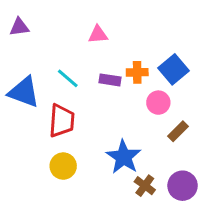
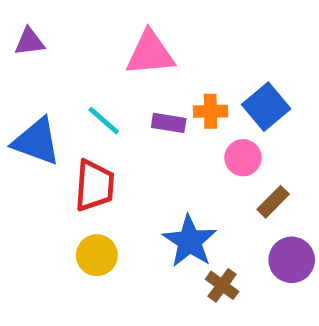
pink triangle: (98, 35) -> (150, 53), size x1.6
purple circle: (183, 186) -> (292, 260), moved

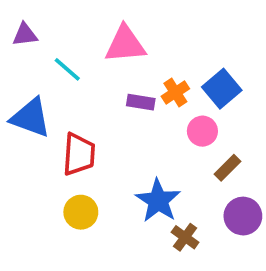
orange cross: (210, 111) -> (175, 93), turned -32
cyan line: (104, 121) -> (67, 69), moved

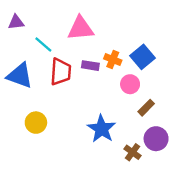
orange cross: (175, 93) -> (113, 59), turned -35
red trapezoid: (79, 154) -> (61, 72), moved
yellow circle: (81, 212) -> (36, 123), moved
brown cross: (185, 237) -> (133, 152), moved

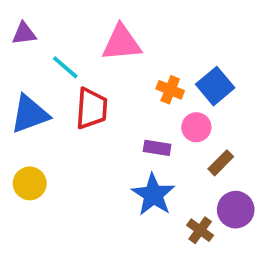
purple rectangle: (90, 66) -> (157, 148), moved
blue triangle: (20, 76) -> (30, 114), turned -40
yellow circle: (36, 123) -> (30, 183), moved

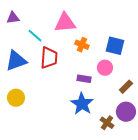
blue square: (215, 86) -> (115, 46), turned -36
orange cross: (170, 90) -> (82, 45), moved
brown rectangle: (221, 163) -> (126, 87), moved

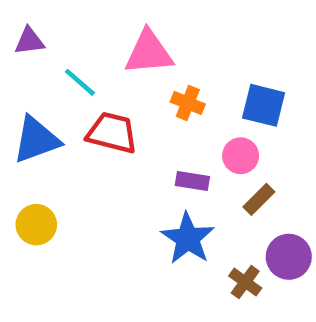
red trapezoid: (49, 58) -> (112, 133), turned -80
brown rectangle: (126, 87) -> (259, 199), moved

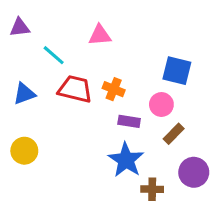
pink triangle: (149, 52) -> (100, 35), size x0.7
orange cross: (188, 103) -> (114, 89), moved
blue triangle: (36, 140) -> (24, 94), size x0.7
brown cross: (245, 282) -> (152, 189), moved, turned -35

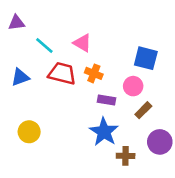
pink triangle: (100, 35) -> (82, 43), moved, turned 36
yellow circle: (24, 151) -> (29, 132), moved

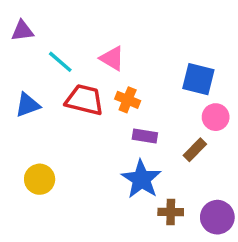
pink circle: (133, 86) -> (216, 117), moved
purple circle: (160, 142) -> (217, 217), moved

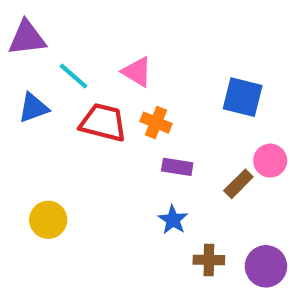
purple triangle: (22, 31) -> (27, 38), size x1.4
blue triangle: (27, 105) -> (33, 108), moved
pink circle: (216, 117) -> (270, 161), moved
blue star: (141, 179) -> (173, 220), size x0.6

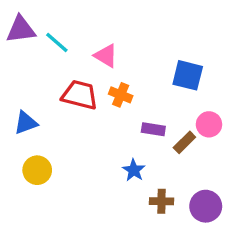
cyan line: (74, 76) -> (57, 43), moved
blue triangle: (33, 108) -> (26, 123), moved
purple rectangle: (177, 167) -> (153, 129), moved

